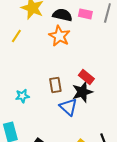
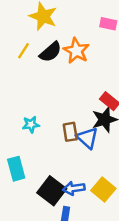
black semicircle: (62, 15) -> (51, 52), moved, turned 126
brown rectangle: (55, 85) -> (70, 132), moved

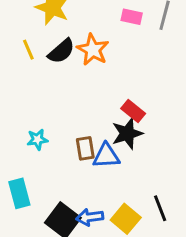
yellow line: (24, 51) -> (28, 50), turned -56
blue triangle: (87, 138) -> (106, 156), turned -45

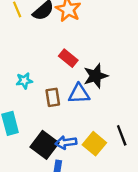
red rectangle: (133, 111) -> (68, 58), moved
brown rectangle: (85, 148) -> (53, 97), moved

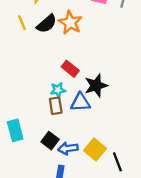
cyan star: (24, 81) -> (58, 90), moved
black line: (122, 135) -> (117, 162), moved
black square: (44, 145) -> (50, 141), moved, size x0.7

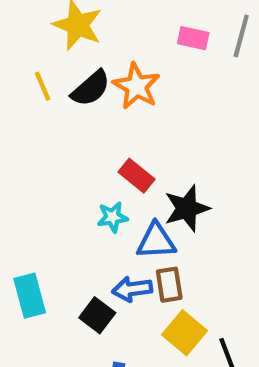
brown rectangle: (56, 106) -> (169, 285), moved
blue arrow: (68, 148) -> (132, 289), moved

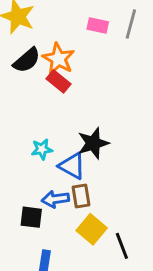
red rectangle: (137, 176) -> (58, 81), moved
blue triangle: (156, 241) -> (72, 166), turned 32
black square: (97, 315) -> (31, 217), turned -30

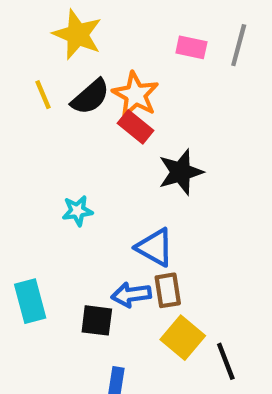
black star: (93, 143) -> (181, 172), moved
cyan star: (42, 149) -> (77, 211), moved

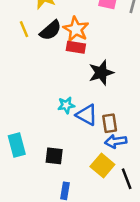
red rectangle: (135, 127) -> (76, 47), turned -30
cyan star: (77, 211) -> (66, 105), moved
brown rectangle: (168, 290) -> (110, 123), moved
blue arrow: (131, 295) -> (116, 141), moved

